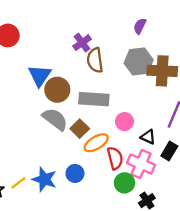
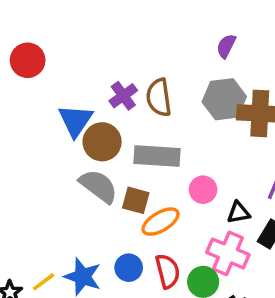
purple cross: (82, 43) -> (123, 96), moved
brown square: (80, 129) -> (136, 200), turned -30
black triangle: (148, 137) -> (239, 213), turned -35
red semicircle: (115, 158) -> (168, 271), moved

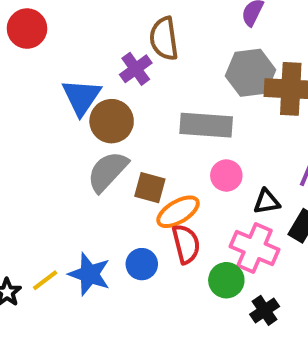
brown semicircle: (159, 97) -> (164, 39), moved
gray rectangle: (157, 156) -> (206, 125), moved
gray semicircle: (99, 186) -> (108, 171), turned -84
red semicircle: (168, 271) -> (186, 244), moved

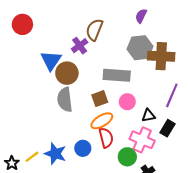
brown semicircle: (164, 39) -> (94, 30), turned 30
gray semicircle: (108, 171) -> (65, 100), turned -50
brown square: (150, 188) -> (100, 99), moved, turned -35

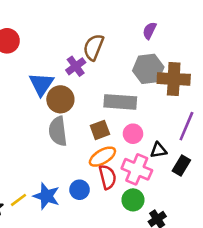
pink cross: (142, 140) -> (137, 169), moved

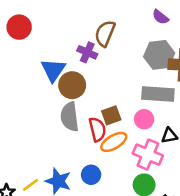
purple semicircle: (150, 31) -> (160, 17), turned -78
purple cross: (76, 66) -> (87, 52), turned -30
gray rectangle: (120, 102) -> (158, 94), moved
red semicircle: (108, 177) -> (97, 129), moved

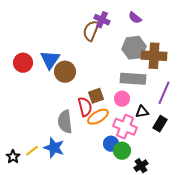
red circle: (19, 27) -> (23, 63), moved
purple cross: (87, 52) -> (102, 20), moved
gray semicircle: (70, 117) -> (65, 122), moved
blue circle: (91, 175) -> (111, 144), moved

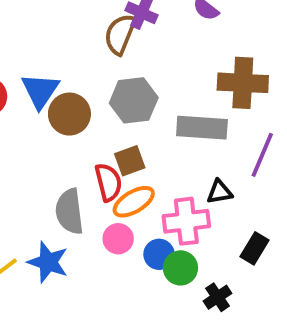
gray hexagon: (134, 48) -> (134, 100), moved
pink circle: (122, 99) -> (118, 239), moved
black rectangle: (160, 124) -> (255, 248), moved
pink cross: (125, 127) -> (186, 221), turned -30

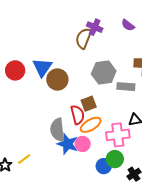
gray hexagon: (134, 100) -> (104, 72), moved
gray rectangle: (202, 128) -> (126, 87), size x0.7
blue circle: (159, 254) -> (104, 166), moved
blue star: (48, 262) -> (67, 144), moved

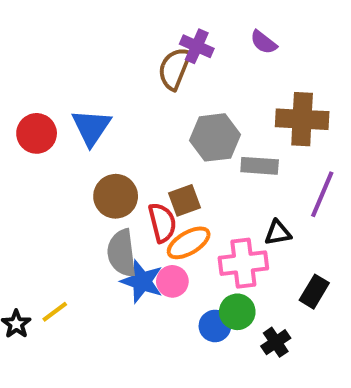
brown circle: (57, 80) -> (116, 196), moved

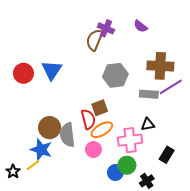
gray rectangle: (260, 166) -> (149, 94), moved
purple line: (322, 194) -> (171, 87), moved, turned 35
brown circle: (116, 196) -> (50, 128), moved
blue star: (142, 281) -> (41, 150), moved

